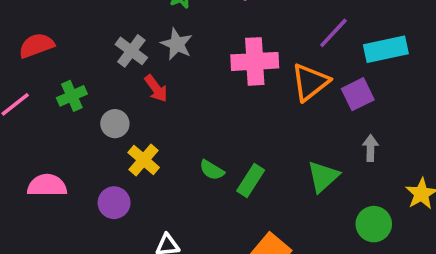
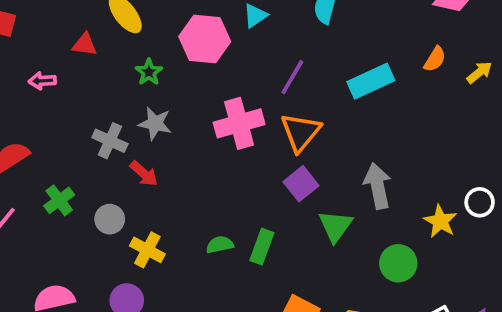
purple line: (333, 33) -> (292, 77), moved
purple square: (358, 94) -> (301, 184), moved
gray arrow: (370, 148) -> (378, 186), size x1.6
green semicircle: (212, 170) -> (220, 245), turned 150

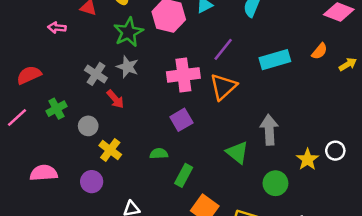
green star: (149, 72) -> (128, 32), size x1.6
purple square: (301, 184) -> (181, 120), moved
green triangle: (335, 226) -> (237, 152), turned -35
green rectangle: (262, 247) -> (184, 175), moved

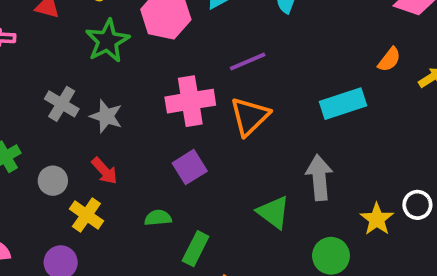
purple line: (223, 49) -> (248, 61), turned 30
cyan rectangle: (275, 60) -> (343, 104), moved
gray star: (128, 67) -> (106, 116), moved
red arrow: (115, 99) -> (104, 171), moved

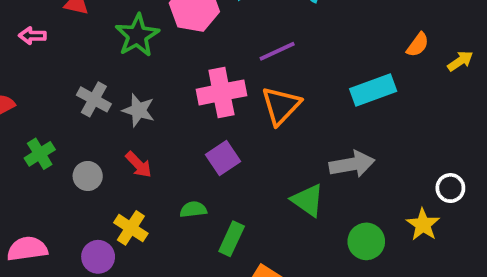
gray arrow: (319, 178) -> (352, 164), turned 87
yellow cross: (86, 215) -> (131, 228), moved
yellow star: (377, 219) -> (423, 225), moved

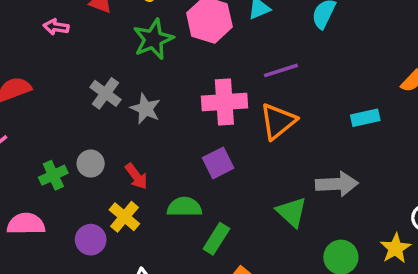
cyan rectangle: (373, 90) -> (365, 118), size x0.7
green cross: (40, 154) -> (53, 175), moved
red arrow: (139, 165) -> (136, 176), moved
green semicircle: (193, 209) -> (184, 207), size x1.4

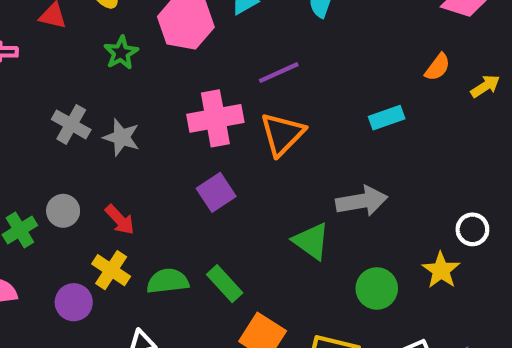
green star: (153, 39) -> (121, 53), size x0.7
green semicircle: (184, 207) -> (168, 281), moved
green rectangle: (216, 239) -> (225, 284), turned -68

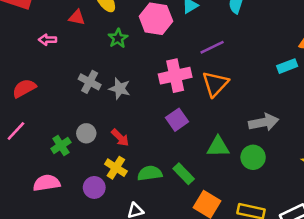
cyan rectangle: (387, 118) -> (287, 66), moved
green triangle: (311, 241) -> (218, 147), moved, turned -35
green circle: (377, 288) -> (253, 157), moved

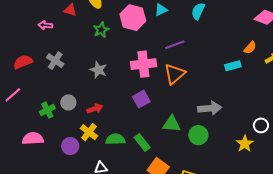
gray cross: (90, 82) -> (55, 61), moved
red arrow: (120, 138) -> (95, 109), turned -70

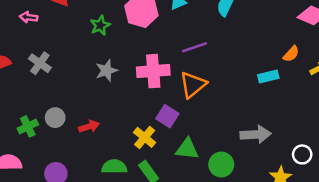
gray star: (98, 70) -> (106, 71), moved, turned 30
purple square: (141, 99) -> (167, 116), moved, turned -30
gray arrow: (210, 108) -> (256, 135), moved
yellow cross: (89, 132) -> (145, 137), moved

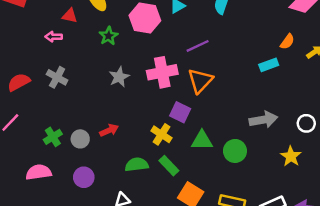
pink arrow: (29, 17) -> (54, 37), moved
gray circle: (55, 118) -> (80, 139), moved
white circle: (302, 154) -> (306, 123), moved

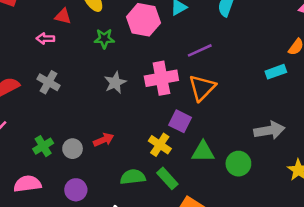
green star: (108, 36) -> (104, 39), turned 30

